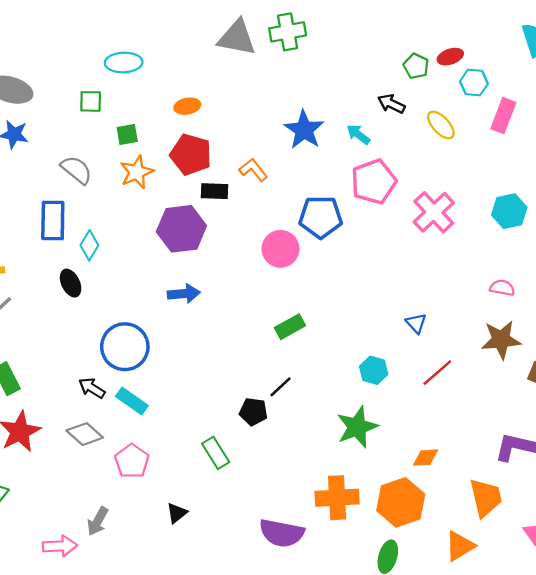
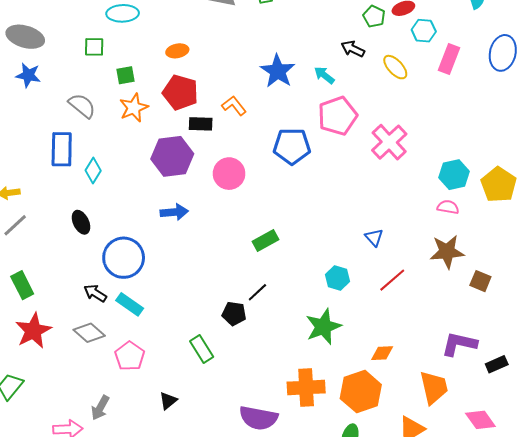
cyan hexagon: (509, 211) -> (454, 175), moved
pink circle: (280, 249) -> (229, 174), moved
black ellipse: (71, 283) -> (81, 222), moved

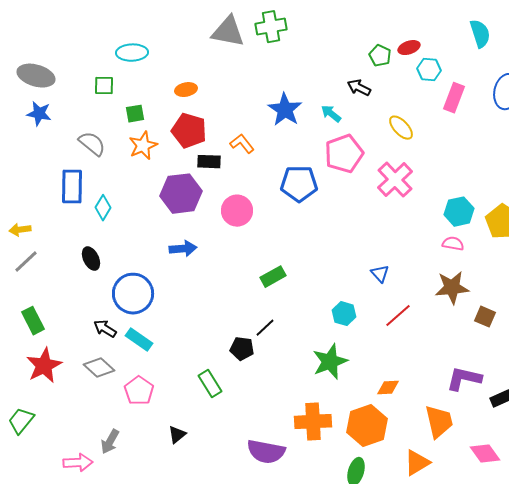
yellow ellipse: (395, 67) -> (401, 128), moved

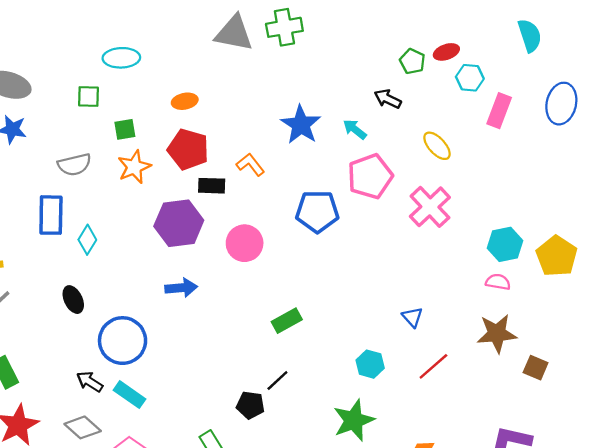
gray semicircle: (92, 144) -> (74, 165), turned 128

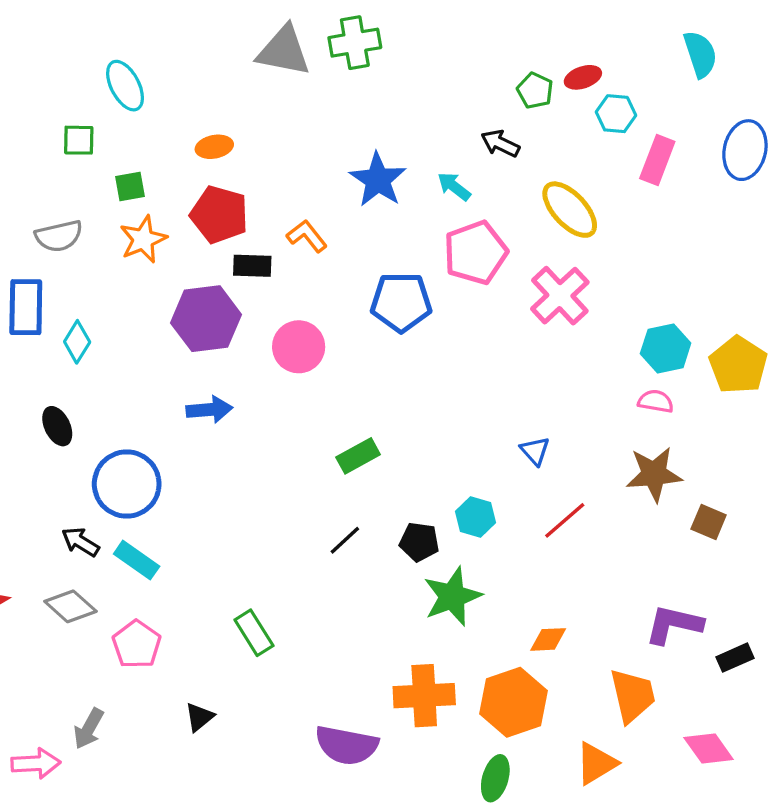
cyan ellipse: (121, 58) -> (125, 86), turned 64
yellow ellipse: (437, 146) -> (570, 210), size x1.4
black pentagon: (250, 405) -> (419, 542), moved

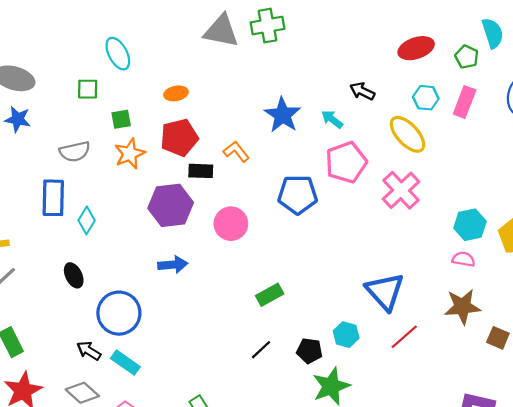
red ellipse: (583, 77) -> (416, 48), size x1.5
green pentagon: (535, 91) -> (467, 57), moved
cyan hexagon: (616, 114) -> (426, 98), moved
red pentagon: (219, 215) -> (179, 138), turned -30
blue triangle: (535, 451) -> (385, 292), size x2.0

